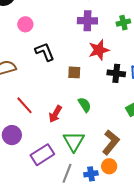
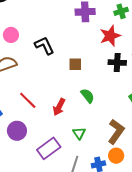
pink circle: (25, 24) -> (11, 35), moved
red star: (99, 50) -> (110, 36), moved
green triangle: (74, 141) -> (79, 133), size x0.6

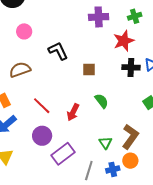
pink circle: (11, 35) -> (24, 31), moved
purple circle: (17, 131) -> (42, 136), moved
green triangle: (79, 133) -> (105, 143), moved

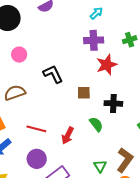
red star: (124, 41) -> (107, 65), moved
black cross: (131, 67) -> (113, 103), moved
red line: (42, 106) -> (36, 129), turned -30

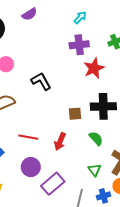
brown square: (84, 93) -> (75, 114), moved
black cross: (113, 103) -> (103, 106), size x1.4
green semicircle: (96, 124) -> (96, 138), moved

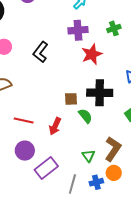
black L-shape: (41, 81) -> (40, 52), moved, turned -115
green semicircle: (96, 138) -> (85, 116), moved

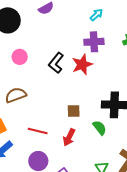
red star: (92, 54) -> (82, 64), moved
brown square: (71, 99) -> (74, 111), moved

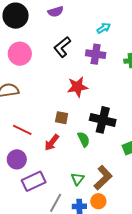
pink circle: (20, 57) -> (20, 54), size x1.5
black L-shape: (56, 63) -> (62, 47), moved
red star: (82, 64) -> (77, 87), moved

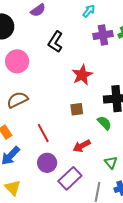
purple cross: (96, 54) -> (103, 35), moved
red line: (22, 130) -> (43, 133), turned 54
red arrow: (52, 142) -> (82, 146), moved, turned 42

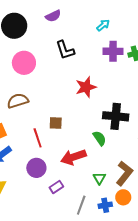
black L-shape: (55, 42) -> (65, 50), turned -60
brown square: (77, 109) -> (56, 123), moved
red arrow: (82, 146) -> (73, 157), size x1.4
purple rectangle: (70, 178) -> (56, 187), size x0.6

